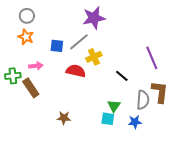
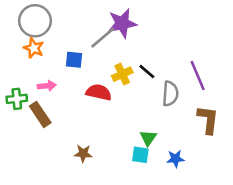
gray circle: (27, 16) -> (35, 21), size x1.6
gray line: (79, 42) -> (103, 38), moved
black line: (122, 76) -> (147, 72), moved
gray semicircle: (143, 100) -> (170, 94), moved

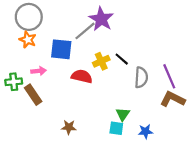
purple star: (122, 23) -> (101, 19), turned -30
blue square: (74, 60) -> (61, 49), size x1.5
purple line: (198, 75) -> (169, 76), moved
brown L-shape: (208, 120) -> (173, 99), turned -70

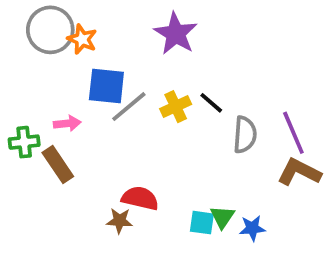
gray line: (85, 31) -> (129, 107), moved
orange star: (28, 40) -> (82, 39), moved
red semicircle: (82, 76) -> (140, 198), moved
green triangle: (123, 114) -> (222, 217), moved

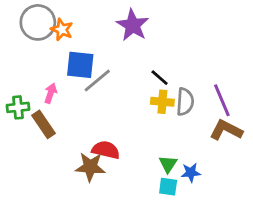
yellow cross: (176, 107) -> (162, 102), moved, turned 30
pink arrow: (67, 123) -> (51, 93), turned -66
brown star: (120, 221) -> (90, 167), size x1.5
cyan square: (202, 223) -> (168, 187), moved

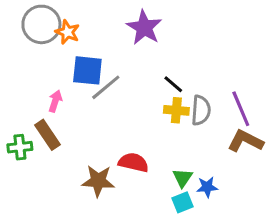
green cross: (18, 107) -> (20, 147), moved
red semicircle: (106, 150) -> (133, 162), moved
cyan square: (168, 187) -> (183, 202), turned -30

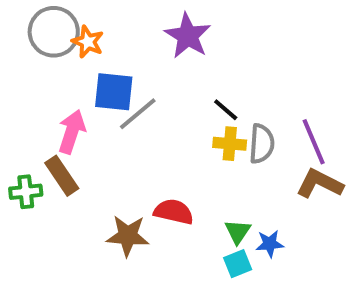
pink arrow: (55, 101) -> (72, 132), size x1.5

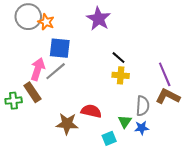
gray line: (138, 114) -> (56, 71), moved
gray semicircle: (262, 144) -> (143, 106), moved
cyan square: (238, 264) -> (109, 138), moved

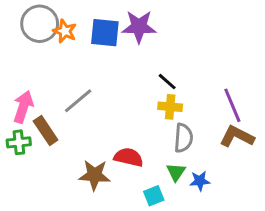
purple star: (99, 19) -> (139, 27), turned -30
blue square: (60, 48) -> (105, 33), moved
pink arrow: (38, 69) -> (23, 107), moved
gray semicircle: (143, 106) -> (183, 138), moved

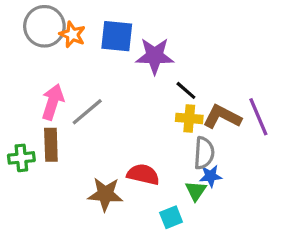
purple star: (139, 27) -> (155, 56), moved
pink arrow: (23, 107) -> (53, 102), moved
brown rectangle: (46, 131) -> (51, 145), turned 32
brown L-shape: (237, 136) -> (222, 117), moved
blue star: (200, 181) -> (211, 176), moved

